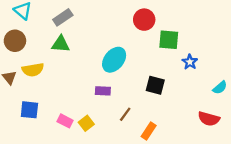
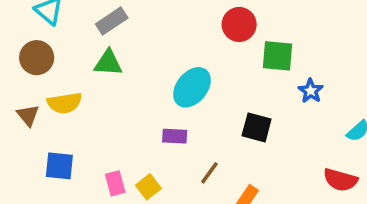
pink rectangle: (65, 121) -> (115, 183), turned 48

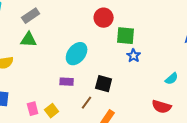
blue star: (311, 91) -> (134, 56), moved
black square: (257, 127) -> (104, 84), moved

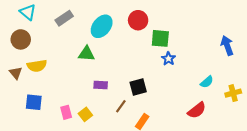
green triangle: (29, 40) -> (86, 54), moved
cyan ellipse: (77, 54) -> (102, 26), moved
black square: (104, 84) -> (138, 87), turned -30
red semicircle: (162, 107) -> (197, 110), turned -54

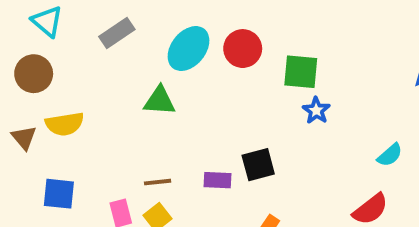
red circle: (138, 20) -> (243, 49), moved
purple rectangle: (101, 85) -> (218, 180), moved
brown line: (121, 106) -> (158, 182), moved, turned 48

